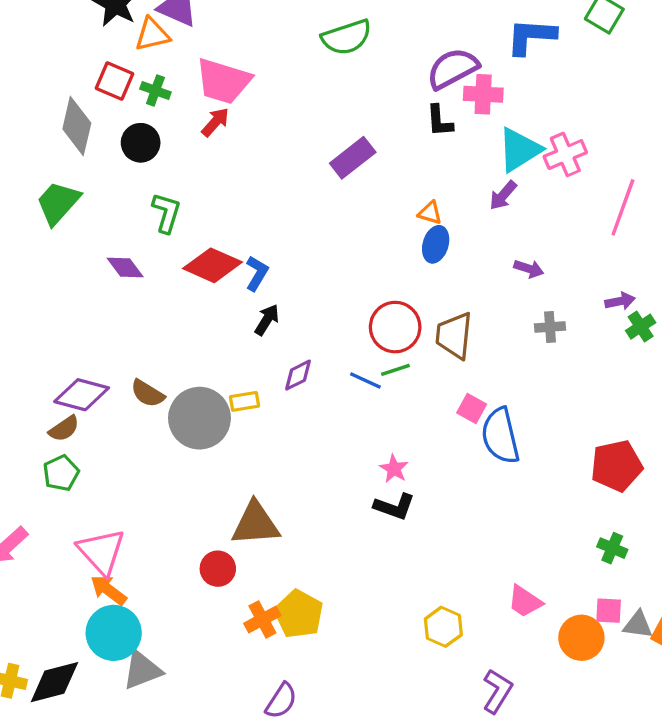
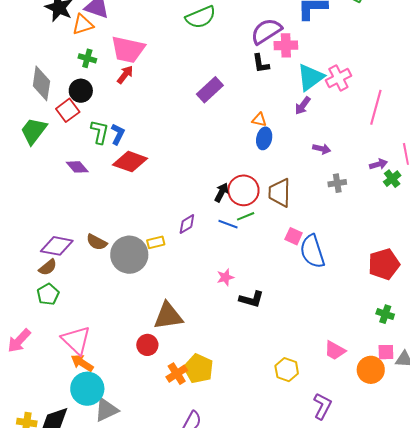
red square: (115, 81) -> (68, 110), moved, turned 35
blue L-shape: (257, 273) -> (118, 134), moved
black arrow: (267, 320) -> (222, 192), moved
pink star: (394, 469) -> (225, 277), moved, turned 30

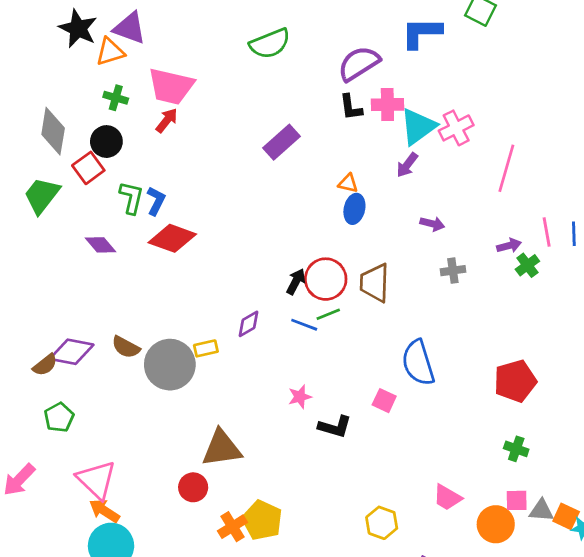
pink cross: (286, 45) -> (387, 105), moved
pink square: (294, 236) -> (384, 401), moved
brown semicircle: (48, 267) -> (45, 365), moved

